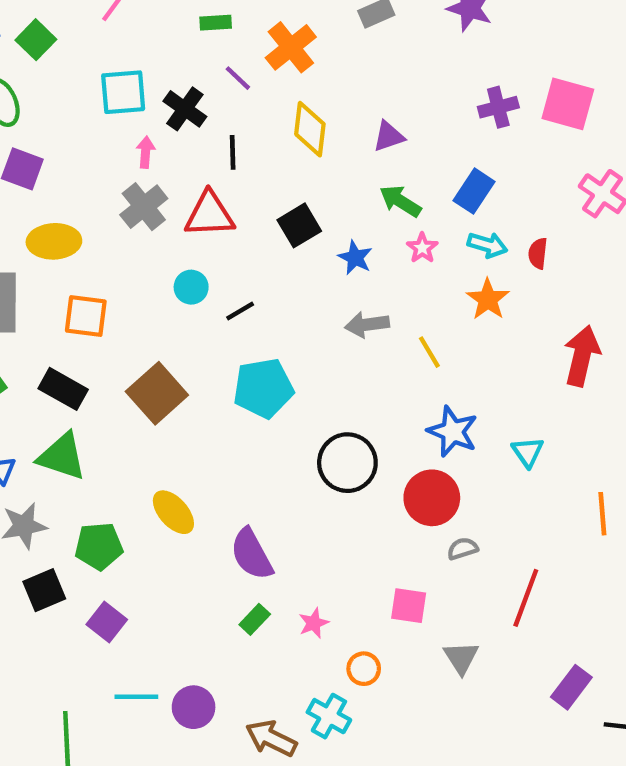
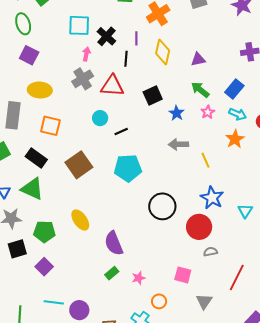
purple line: (238, 78) -> (136, 38), moved, turned 40

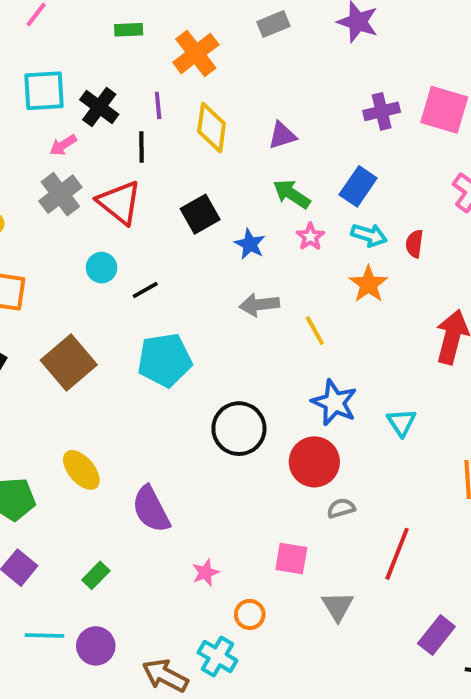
pink arrow: (86, 54) -> (63, 145), turned -128
red triangle: (112, 86) -> (119, 202), turned 40
green rectangle: (112, 273) -> (96, 575), moved

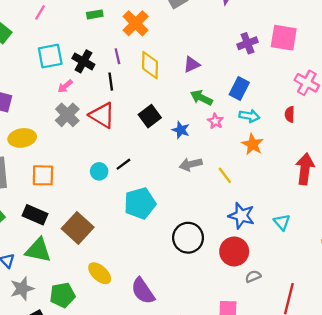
red semicircle: (414, 244) -> (290, 114), moved
cyan circle: (102, 268) -> (99, 171), moved
brown square: (69, 363) -> (78, 228), moved

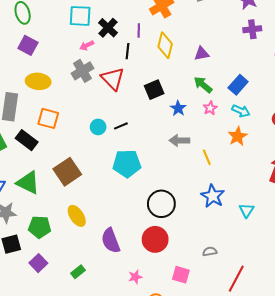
purple cross: (247, 43) -> (252, 29), moved
black rectangle: (35, 215) -> (27, 140), moved
red circle: (234, 251) -> (155, 239), moved

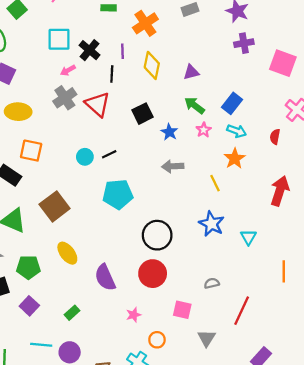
yellow line: (207, 157) -> (215, 183), moved

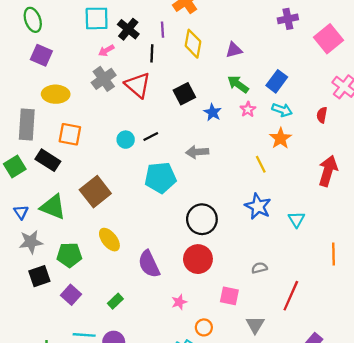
pink square: (283, 63) -> (329, 39), turned 32
gray arrow: (173, 166) -> (197, 152), moved

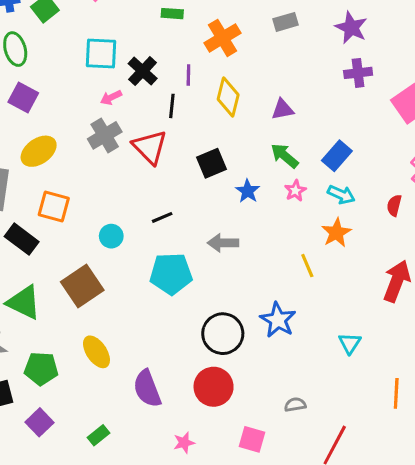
yellow ellipse: (56, 94) -> (39, 151), turned -40
cyan circle: (126, 140) -> (111, 236), moved
blue star: (258, 206) -> (278, 320), moved

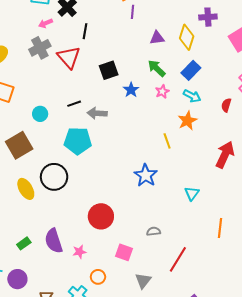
purple line: (188, 75) -> (133, 12), moved
yellow diamond: (228, 97) -> (187, 37), moved
gray arrow: (223, 243) -> (97, 113), moved
black circle: (223, 334) -> (54, 177), moved
purple semicircle: (147, 389) -> (54, 241), moved

